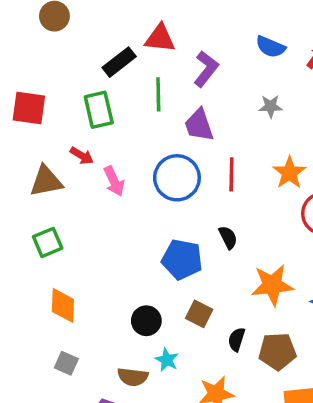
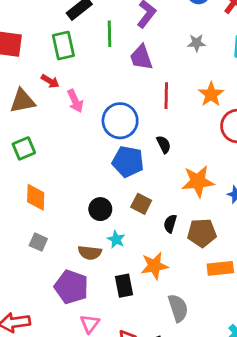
blue circle: (177, 178) -> (120, 121), moved

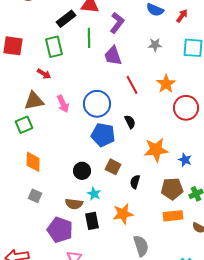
red line: (166, 96) -> (132, 85), turned -30
brown triangle: (22, 101) -> (34, 101), moved
pink arrow: (75, 101) -> (63, 104), moved
brown pentagon: (202, 233) -> (172, 189), moved
black rectangle: (124, 286) -> (92, 221), moved

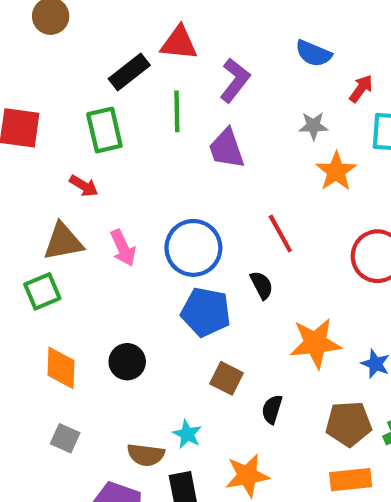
red arrow: (182, 16) -> (361, 89), moved
orange star: (166, 84) -> (336, 171), moved
red line: (132, 85) -> (280, 233), moved
black circle: (82, 171) -> (127, 362), moved

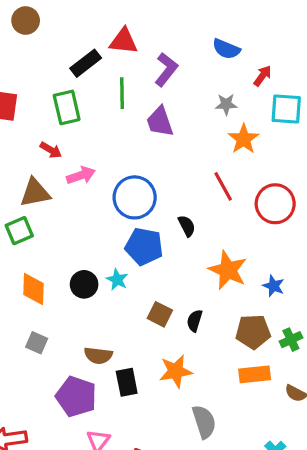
red line: (280, 233) -> (223, 186), moved
pink arrow: (123, 248) -> (81, 175), moved, turned -84
orange star: (315, 343) -> (228, 270), turned 30
brown square: (226, 378) -> (160, 314), moved
cyan star: (187, 434) -> (117, 280), moved

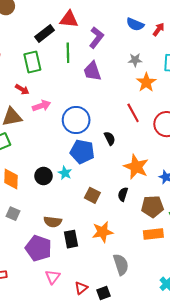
red arrow: (263, 76) -> (159, 29), moved
black semicircle: (195, 321) -> (123, 194), moved

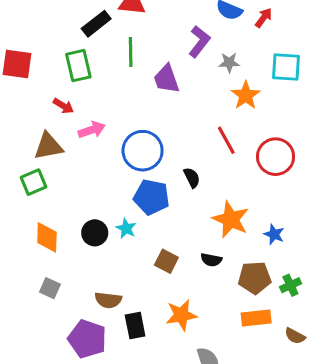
purple L-shape: (96, 38) -> (199, 42), moved
black semicircle: (123, 194) -> (211, 260), turned -96

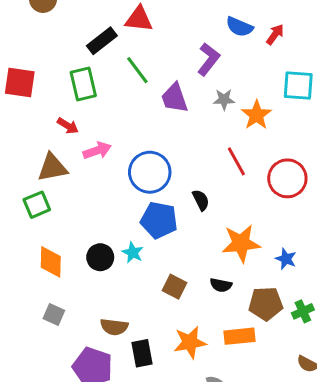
green line: (131, 52) -> (137, 70), turned -36
gray star: (229, 63) -> (224, 99), moved
orange star: (231, 219) -> (241, 243), turned -30
orange rectangle: (256, 318) -> (239, 336), moved

